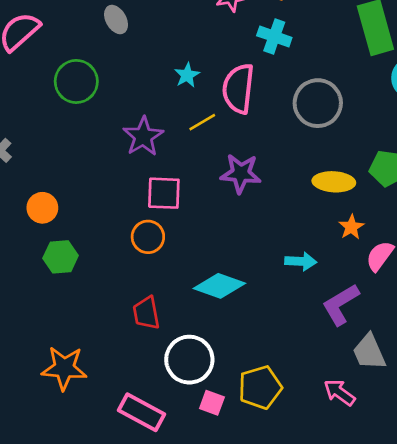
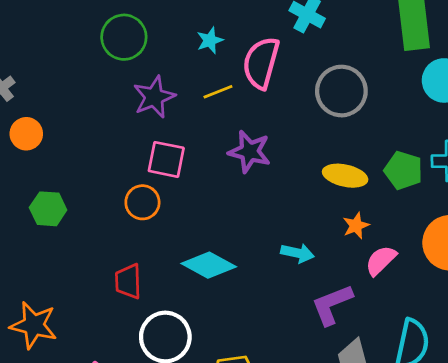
green circle: (76, 81) -> (124, 37), moved
orange circle: (42, 208) -> (26, 134), moved

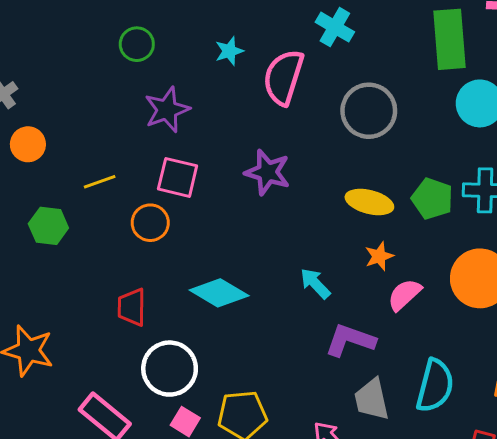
green circle: (124, 37) -> (137, 44), size x0.7
yellow line: (218, 92) -> (100, 182), moved
cyan arrow: (298, 253) -> (315, 283), turned -148
purple L-shape: (332, 305) -> (350, 340), turned 39

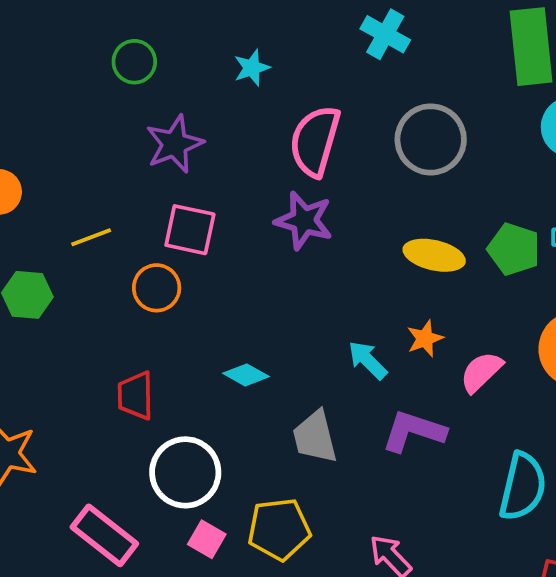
pink semicircle: (283, 77) -> (315, 141), moved
orange star: (379, 256) -> (425, 339), moved
cyan diamond: (219, 293) -> (246, 375), size x0.6
gray trapezoid: (372, 399) -> (315, 437), moved

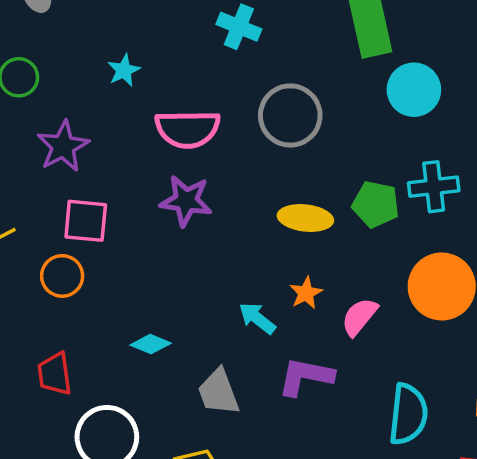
pink semicircle: (315, 141) -> (188, 129), turned -100

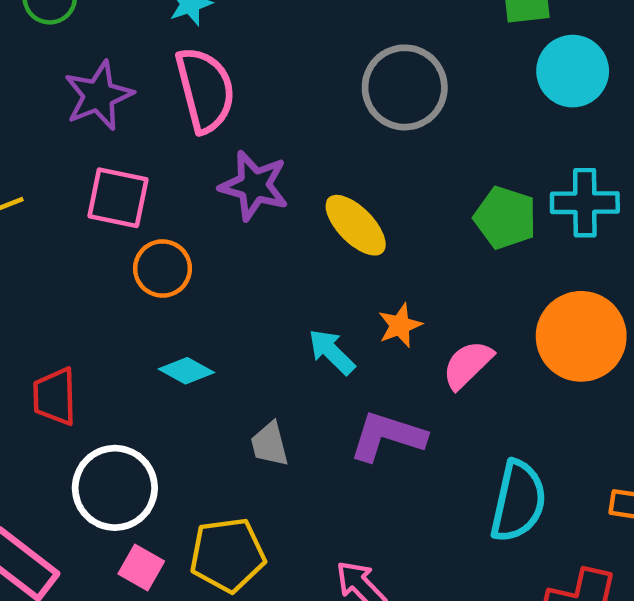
pink semicircle: (188, 129) -> (205, 90), moved, turned -110
yellow ellipse: (305, 218) -> (356, 225), moved, turned 33
orange circle: (62, 276) -> (163, 269), moved
gray trapezoid: (218, 392) -> (269, 444), size x0.7

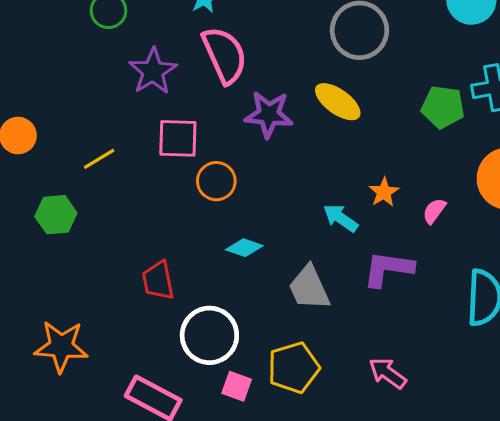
yellow ellipse: (356, 225) -> (338, 102), moved
pink semicircle: (468, 365) -> (434, 211), size x0.7
gray trapezoid: (269, 444) -> (309, 288), size x1.5

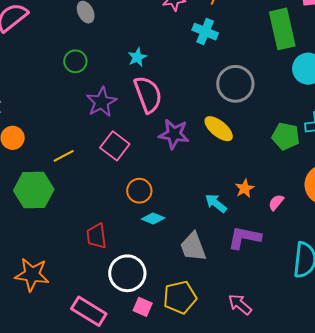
pink square: (178, 138) -> (115, 146), turned 32
orange circle: (216, 181) -> (139, 191), moved
green hexagon: (56, 215) -> (34, 190), size x1.5

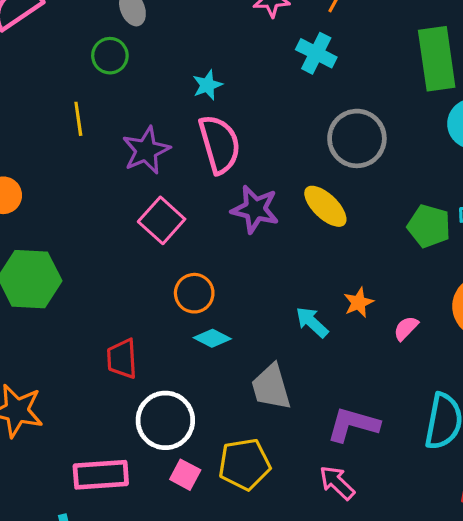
green circle: (75, 61) -> (110, 56), moved
yellow line: (64, 156) -> (78, 119), moved, turned -75
purple L-shape: (244, 238) -> (353, 425), moved
pink rectangle: (89, 311) -> (101, 475), turned -40

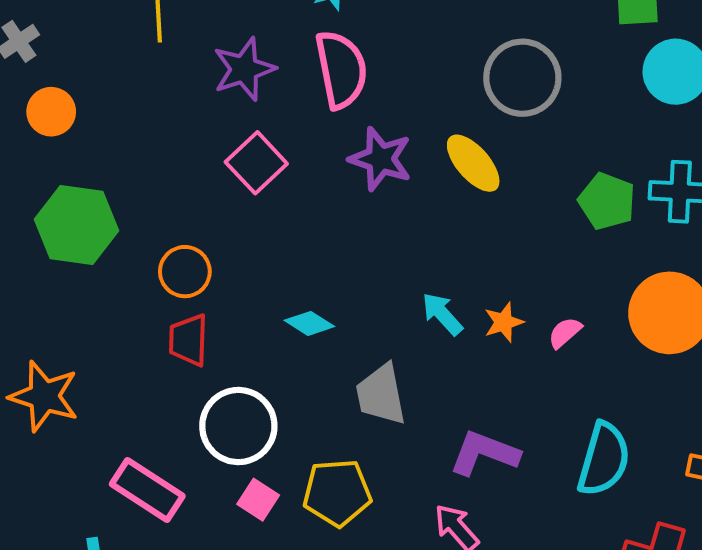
orange circle: (194, 293) -> (185, 272), moved
orange star: (359, 303) -> (504, 322), moved
pink rectangle: (101, 475) -> (147, 490), turned 32

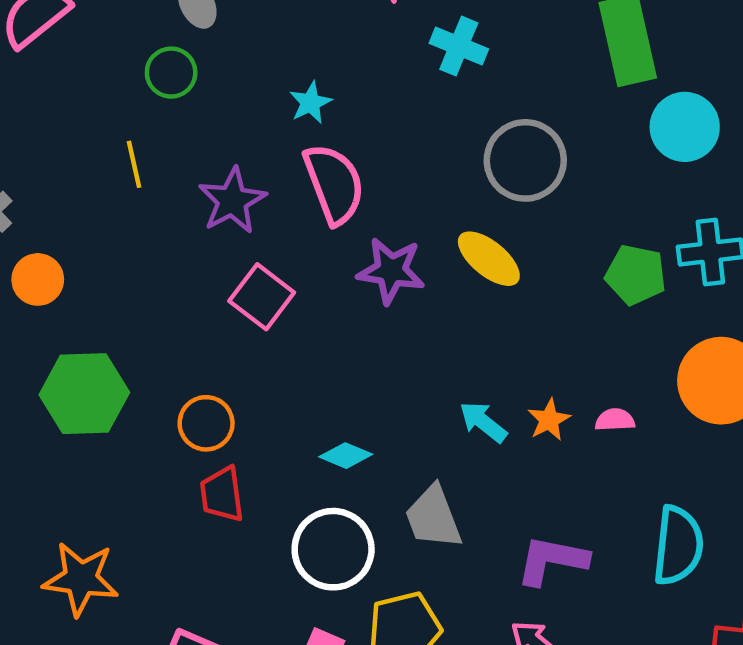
pink semicircle: (565, 333) -> (615, 420), turned 48
white circle: (238, 426) -> (333, 549), moved

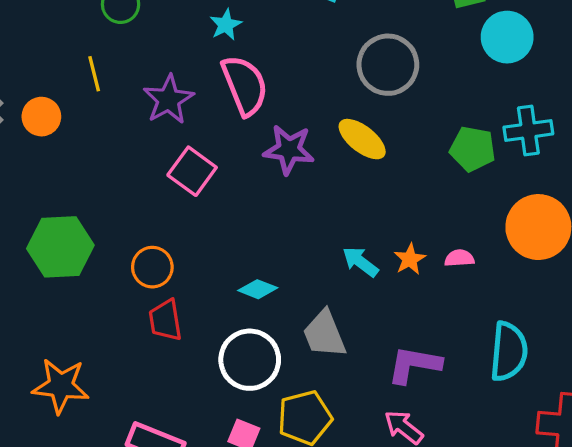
orange circle: (38, 279) -> (41, 117), moved

